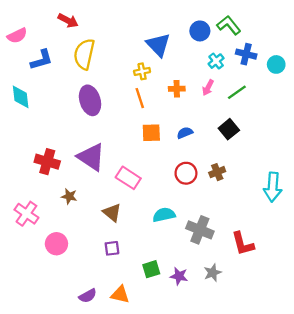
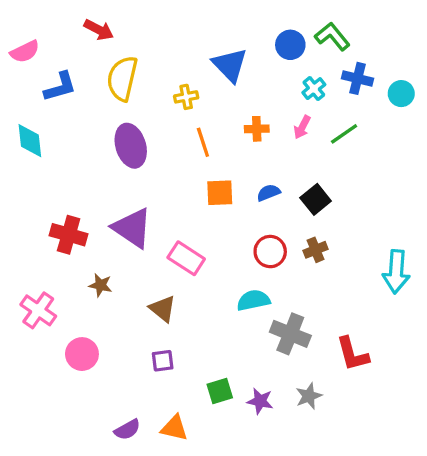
yellow cross: (142, 71) -> (186, 97), moved
black square: (229, 129) -> (316, 199), moved
cyan semicircle: (164, 215) -> (253, 300), moved

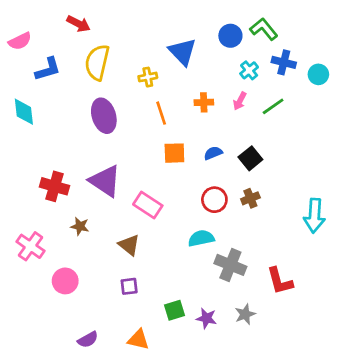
purple semicircle: (127, 430) -> (88, 340), moved

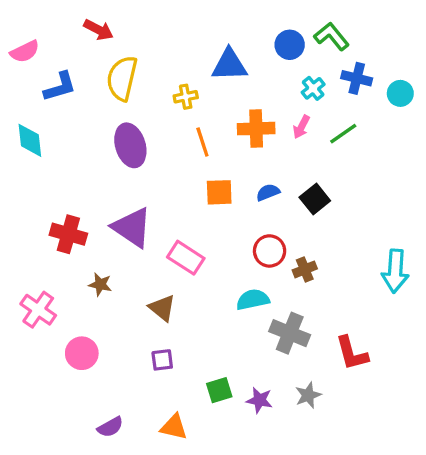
blue triangle: (182, 52) -> (229, 65), turned -48
orange cross: (204, 102) -> (256, 129), size x1.5
brown cross: (250, 198) -> (305, 269), moved

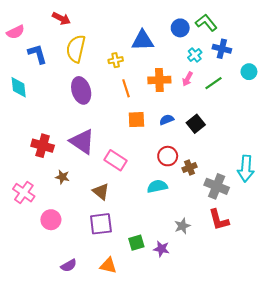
blue L-shape: (60, 87) -> (37, 54), turned -90
cyan circle: (400, 93) -> (249, 72), moved
gray cross: (290, 333) -> (217, 186), moved
purple square: (162, 360) -> (101, 224), size x1.6
gray star: (308, 395) -> (182, 226), moved

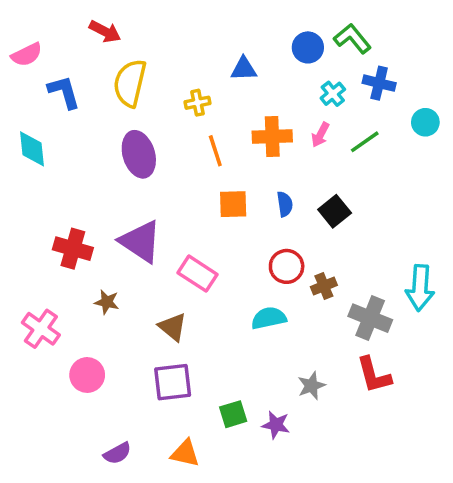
blue triangle: (143, 40) -> (244, 69), size x0.7
blue semicircle: (167, 120) -> (285, 204), turned 104

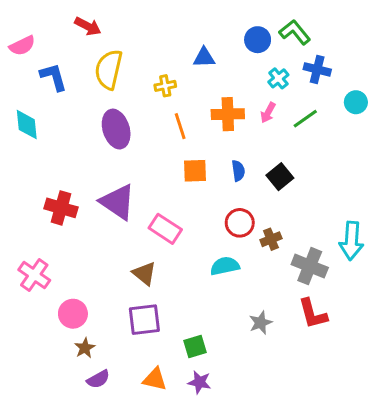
brown star: (107, 302) -> (85, 348), moved, turned 30
purple star: (276, 425) -> (200, 382), moved

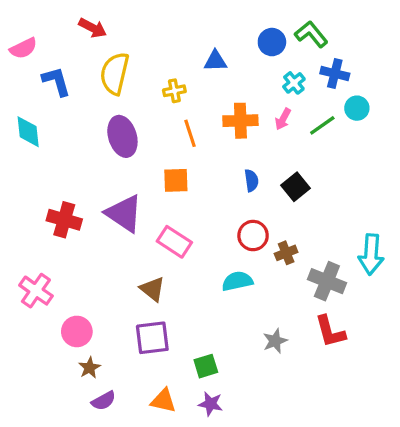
cyan circle: (356, 102) -> (357, 108), moved
orange square: (195, 171) -> (176, 180), moved

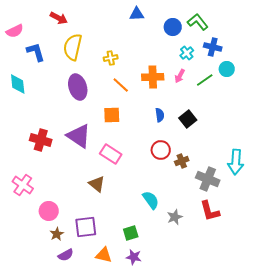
blue triangle: (215, 61) -> (137, 14), moved
orange line: (190, 133) -> (121, 85), turned -30
cyan semicircle: (237, 281) -> (151, 200), moved, turned 66
purple square: (152, 338) -> (86, 227), moved

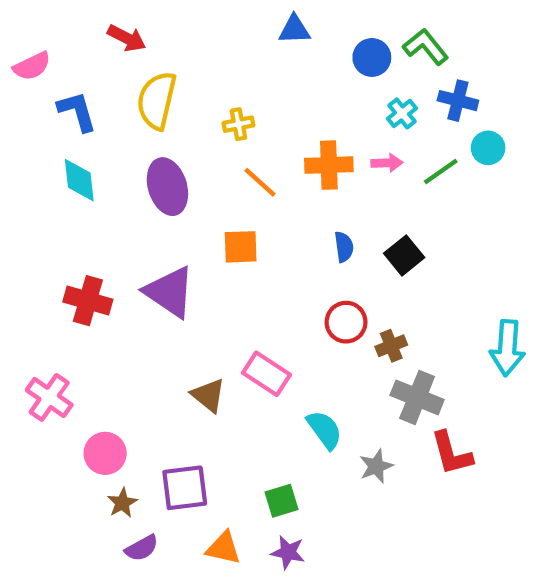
pink arrow: (180, 76) -> (387, 163), turned -120
cyan diamond: (18, 84) -> (79, 180), moved
pink rectangle: (111, 154) -> (266, 374), moved
gray cross: (208, 179) -> (417, 397), moved

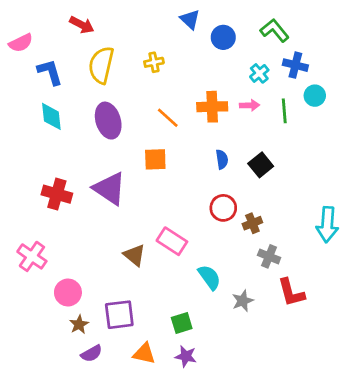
blue triangle: (294, 30) -> (190, 19), turned 45
blue circle: (372, 57) -> (223, 37), moved
yellow cross: (238, 124) -> (154, 62), moved
green line: (441, 172) -> (284, 111), turned -60
gray cross: (417, 397) -> (269, 256), size x0.7

